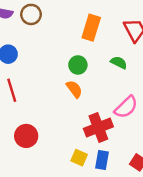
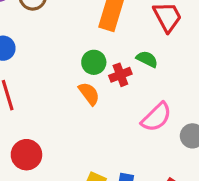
red cross: (98, 128) -> (120, 75), moved, size x0.6

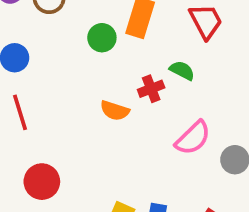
green circle: (94, 62) -> (102, 38), moved
orange semicircle: (89, 94) -> (115, 111), turned 145

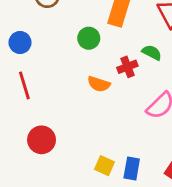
green circle: (102, 38) -> (89, 38), moved

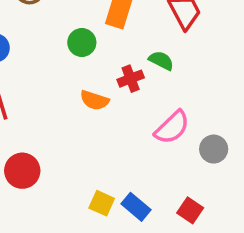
blue rectangle: (132, 168) -> (136, 207), turned -60

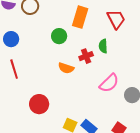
green semicircle: (161, 61) -> (103, 46), turned -120
red circle: (22, 171) -> (39, 104), moved

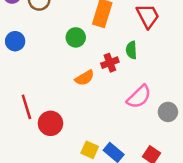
orange semicircle: (66, 68) -> (85, 78), turned -49
red line: (14, 69) -> (26, 107), moved

